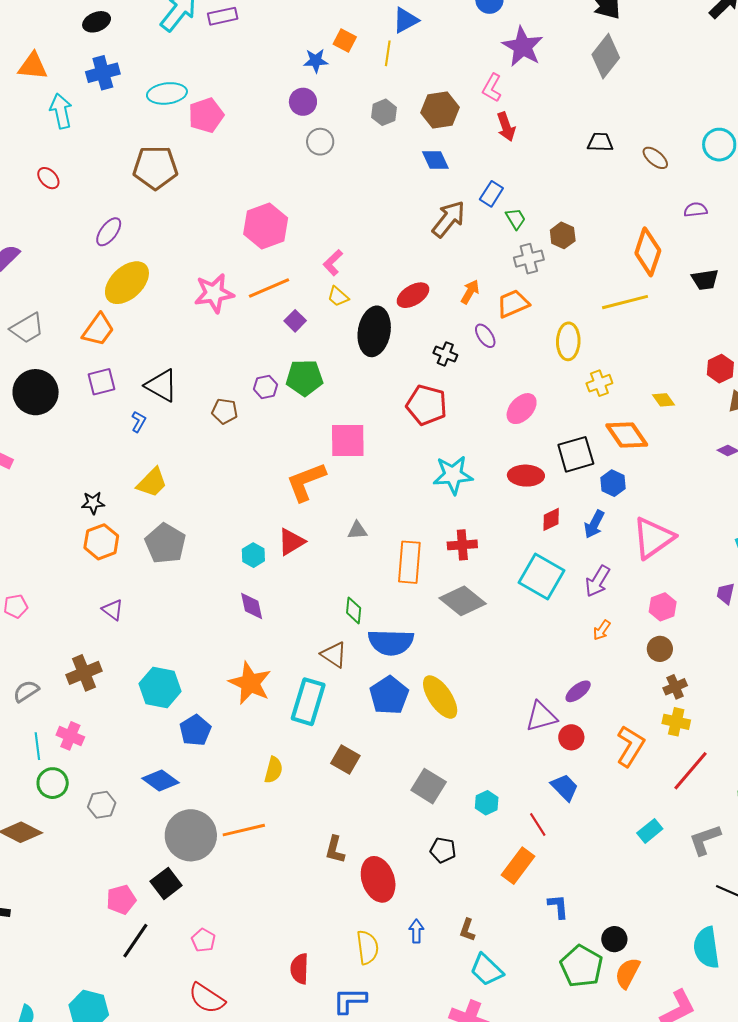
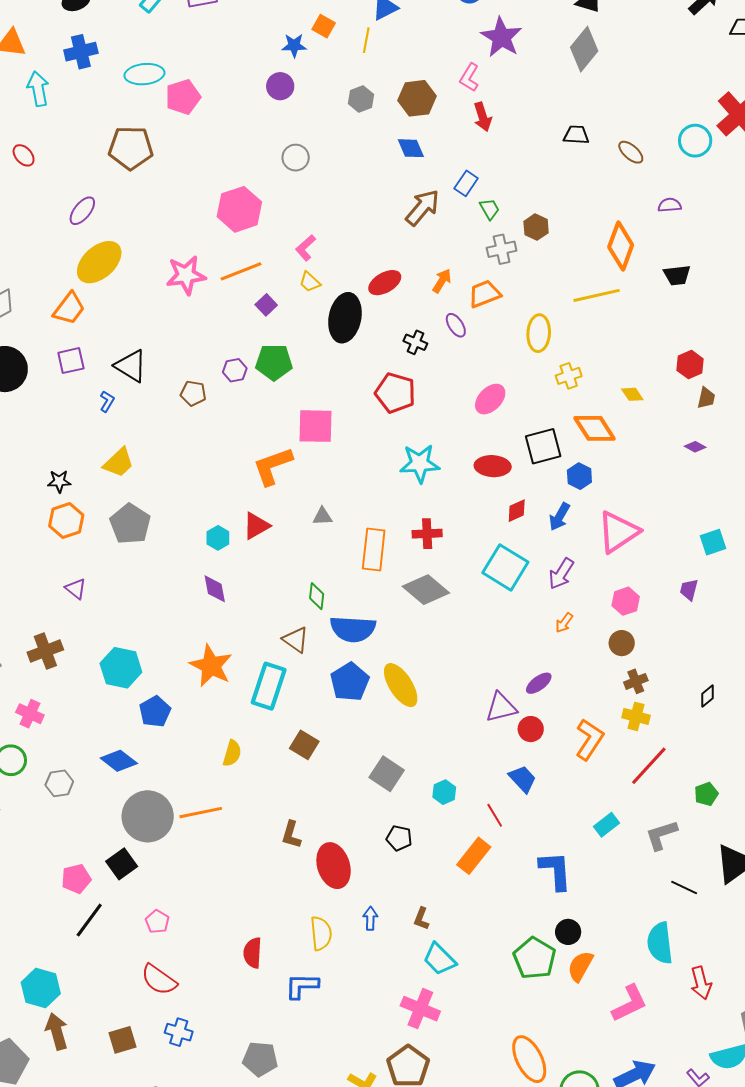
gray circle: (320, 142) -> (296, 158), moved
blue L-shape: (558, 906) -> (555, 871), moved, size x1.6

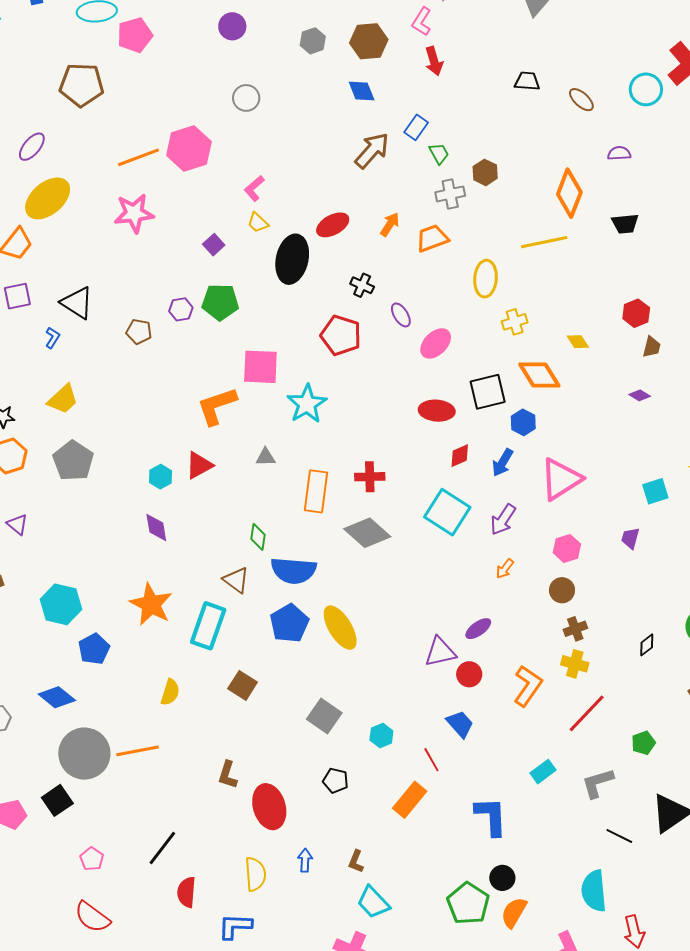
orange line: (241, 271) -> (138, 157), moved
purple ellipse: (456, 325) -> (401, 315), moved
cyan star: (420, 463) -> (307, 404), moved, turned -30
black line: (89, 920) -> (162, 848), moved

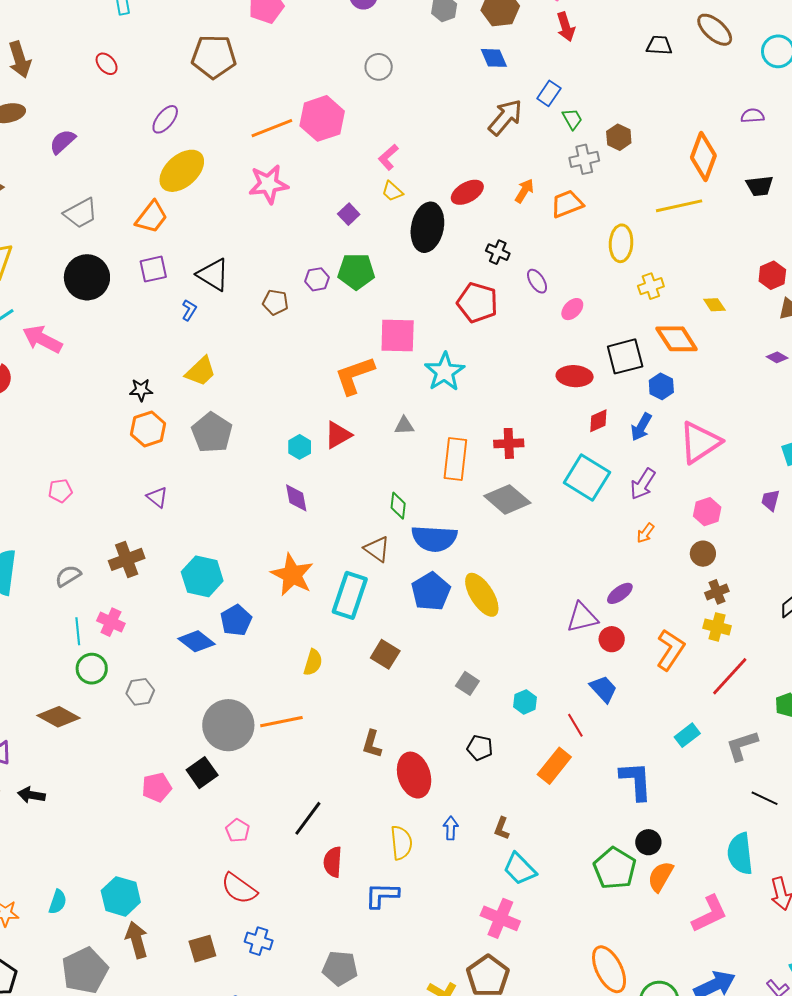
brown ellipse: (581, 100) -> (715, 30), moved, size x1.4
pink ellipse: (436, 343) -> (572, 309), size x0.7
blue diamond: (57, 697) -> (196, 641), moved
gray square: (324, 716) -> (467, 683), size x0.7

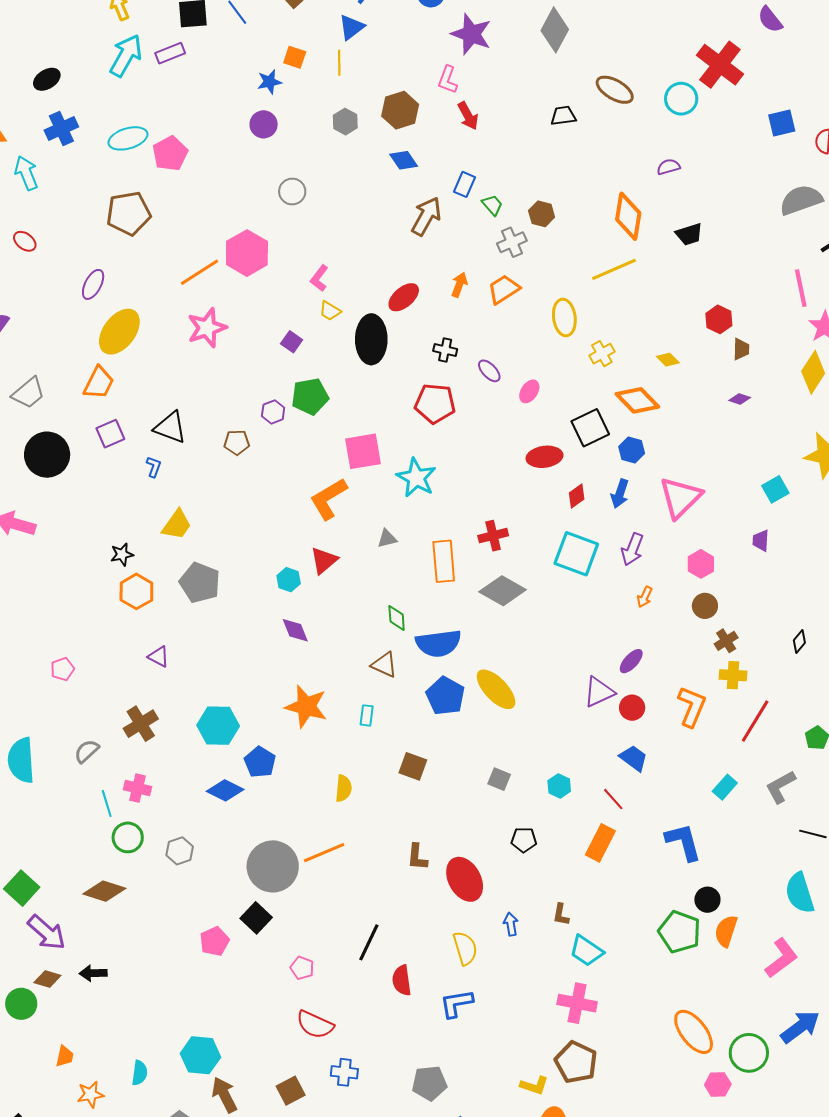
cyan rectangle: (350, 595) -> (367, 715), size x0.5

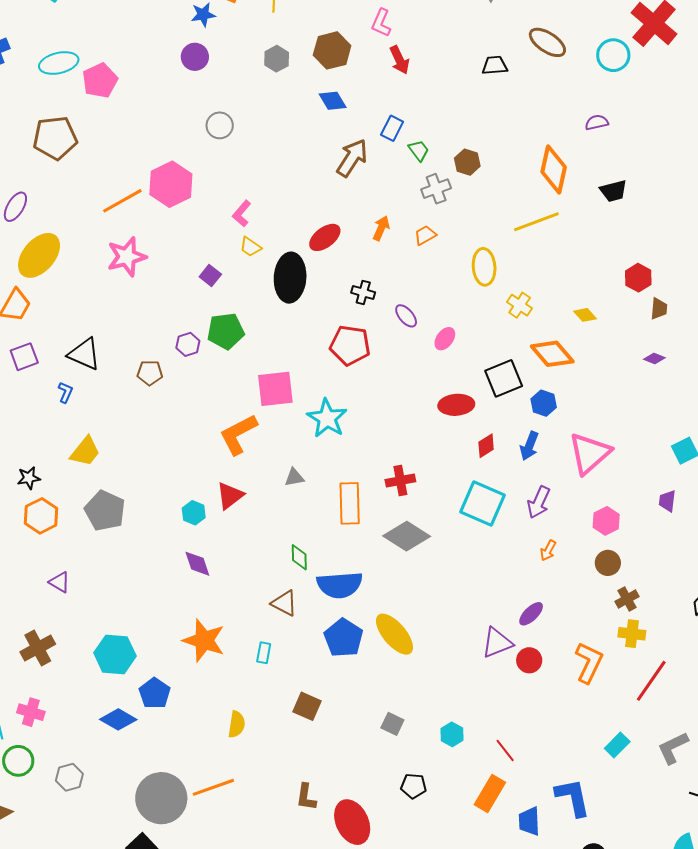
orange trapezoid: (504, 289) -> (425, 235), size x0.7
yellow cross: (602, 354) -> (520, 305), turned -30
blue trapezoid: (634, 758) -> (529, 821), moved, turned -132

